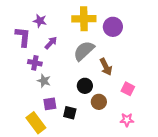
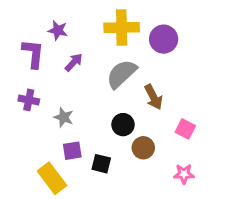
purple cross: (35, 63) -> (29, 100), moved

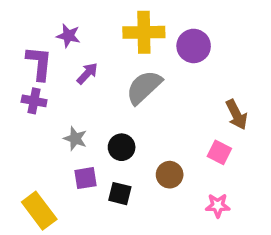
brown arrow: (153, 97) -> (236, 115), moved
purple cross: (29, 100) -> (34, 101), moved
black circle: (123, 125) -> (122, 147), moved
yellow rectangle: (52, 178) -> (39, 211), moved

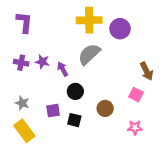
purple star: (68, 36) -> (42, 62), moved
purple L-shape: (39, 63) -> (24, 22), moved
purple arrow: (87, 73) -> (63, 69), moved, turned -72
gray star: (75, 139) -> (22, 103), moved

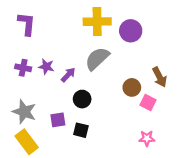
purple arrow: (63, 69) -> (68, 75), turned 72
gray star: (22, 103) -> (24, 112), size x1.5
brown circle: (105, 108) -> (132, 87), moved

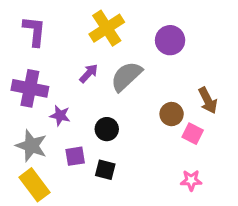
yellow cross: (97, 22) -> (107, 28), moved, turned -32
purple star: (46, 67) -> (60, 116), moved
purple cross: (23, 68) -> (30, 88), size x1.6
purple arrow: (68, 75) -> (89, 73), moved

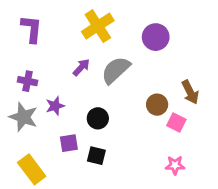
purple cross: (30, 88) -> (28, 81), size x0.6
purple star: (60, 116) -> (55, 106), turned -30
gray star: (31, 146) -> (23, 117), moved

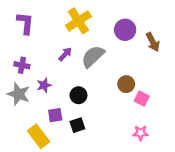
brown arrow: (190, 92) -> (153, 42), moved
black square: (96, 156) -> (77, 125), turned -32
yellow rectangle: (32, 169) -> (39, 136), moved

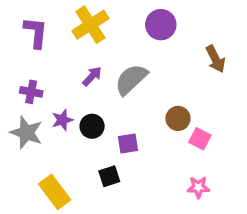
yellow cross: (78, 21) -> (90, 25), moved
purple circle: (125, 30) -> (161, 25), moved
black circle: (78, 95) -> (92, 126), moved
purple square: (55, 115) -> (128, 143), moved

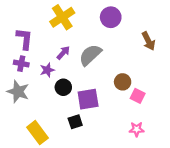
purple L-shape: (36, 32) -> (25, 39), moved
purple star: (62, 120) -> (47, 70), moved
purple square: (128, 143) -> (88, 99), size x1.5

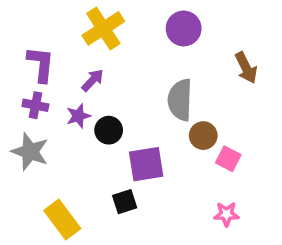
purple arrow: (63, 53) -> (93, 80), moved
gray semicircle: (90, 55) -> (180, 100), moved, turned -45
black circle: (63, 87) -> (109, 130), moved

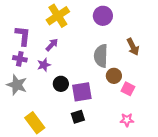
brown arrow: (246, 68) -> (133, 47), moved
black circle: (109, 130) -> (61, 84), moved
black square: (125, 202) -> (78, 117), moved

